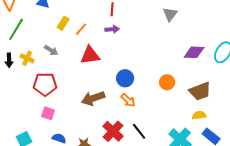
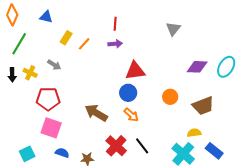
red triangle: (90, 55) -> (135, 71), moved
brown arrow: (93, 98) -> (96, 113), turned 50
pink square: (48, 113) -> (51, 128), size x1.5
yellow semicircle: (199, 115) -> (194, 133), moved

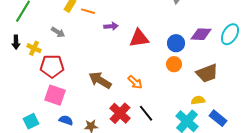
orange line: (84, 44) -> (88, 11), turned 64
purple arrow: (115, 44) -> (111, 26), moved
yellow cross: (30, 73) -> (34, 48), moved
blue circle: (128, 93) -> (176, 43), moved

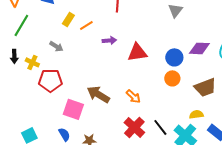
orange line: (88, 11) -> (86, 25), turned -48
pink square: (55, 95) -> (73, 109), moved
red cross: (120, 113) -> (134, 127), moved
black line: (146, 113) -> (160, 127), moved
blue semicircle: (66, 120) -> (64, 134), turned 40

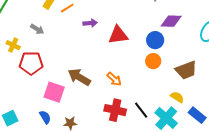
purple diamond: (199, 48) -> (171, 21), moved
yellow semicircle: (196, 114) -> (177, 97), turned 40
red cross: (134, 127) -> (115, 110), turned -30

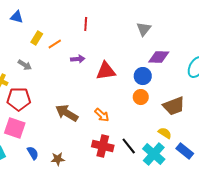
pink square: (54, 92) -> (15, 128), moved

